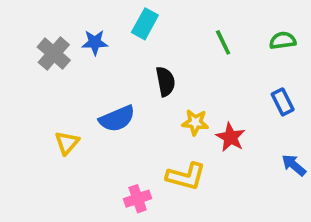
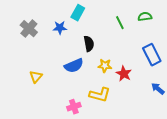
green semicircle: (283, 41) -> (145, 17), moved
blue star: (95, 42) -> (60, 28), moved
blue rectangle: (283, 102) -> (152, 55), size x1.5
blue semicircle: (117, 119) -> (74, 66), moved

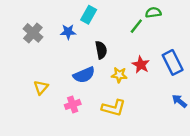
green semicircle: (145, 17) -> (153, 12), moved
green line: (120, 23) -> (136, 26), turned 64
red star: (124, 74) -> (141, 65), moved
pink cross: (74, 107) -> (73, 104), moved

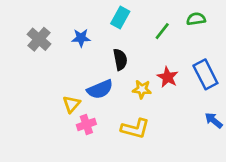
green semicircle: (153, 12) -> (196, 19), moved
cyan rectangle: (89, 15) -> (120, 18), moved
yellow triangle: (41, 87) -> (72, 104), moved

